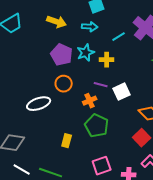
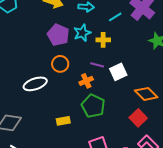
yellow rectangle: (67, 141) -> (63, 121), turned 64

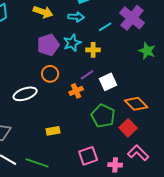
purple pentagon: (58, 35) -> (48, 45), turned 30
purple line: (97, 65) -> (87, 75), turned -48
green pentagon: (93, 106) -> (103, 116), moved

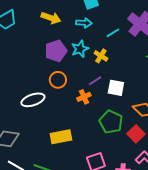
yellow cross: (93, 50) -> (101, 56), turned 32
white square: (108, 82) -> (116, 88), turned 36
yellow rectangle: (53, 131) -> (61, 137), size x1.5

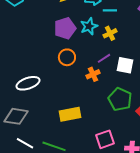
cyan line: (113, 33) -> (110, 10), moved, turned 32
yellow cross: (101, 56) -> (110, 33), turned 32
white ellipse: (33, 100) -> (28, 83), moved

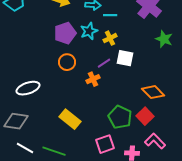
white square: (125, 65) -> (125, 58), moved
green pentagon: (120, 99) -> (120, 117), moved
yellow rectangle: (70, 114) -> (70, 119), turned 50

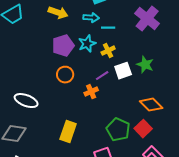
green star: (164, 39) -> (145, 65), moved
white square: (125, 58) -> (123, 71), turned -30
white ellipse: (28, 88) -> (26, 101), turned 40
yellow rectangle: (70, 119) -> (68, 132), turned 70

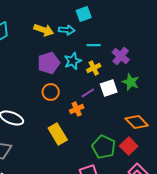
cyan arrow: (91, 18) -> (67, 30), moved
purple cross: (147, 19) -> (121, 56), moved, size x0.7
yellow rectangle: (68, 132) -> (58, 134), moved, turned -50

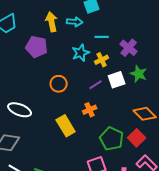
yellow arrow: (44, 30) -> (52, 22), turned -120
purple pentagon: (49, 63) -> (37, 47), moved, turned 30
orange cross: (77, 109) -> (90, 110), moved

